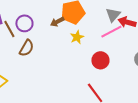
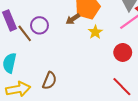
brown semicircle: (26, 48) -> (49, 81), moved

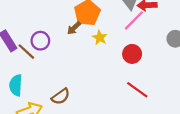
brown semicircle: (49, 81) -> (61, 97), turned 42

